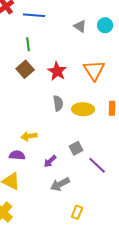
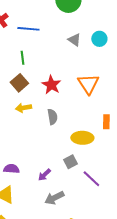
yellow ellipse: (83, 109) -> (82, 138), moved
yellow arrow: (29, 136) -> (23, 108), moved

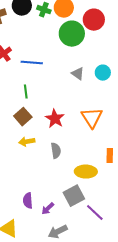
gray square: (70, 162) -> (74, 196), size x1.5
purple semicircle: (11, 169) -> (28, 201), moved, turned -98

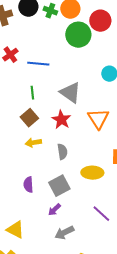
gray triangle: (78, 74) -> (70, 93), moved, size x1.6
gray square: (74, 196) -> (59, 186), moved
purple semicircle: (28, 201) -> (28, 185), moved

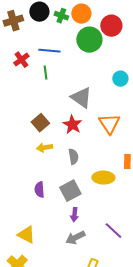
blue line: (38, 64) -> (49, 51), moved
green line: (32, 93) -> (45, 73), moved
purple arrow: (54, 210) -> (74, 215), moved, turned -40
purple line: (101, 214) -> (113, 231), moved

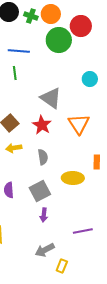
purple line: (113, 231) -> (83, 231), turned -54
gray arrow: (75, 238) -> (45, 250), moved

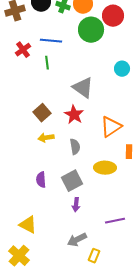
orange triangle: (79, 124) -> (111, 127), moved, turned 30

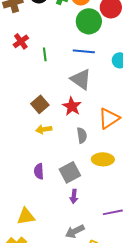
blue line: (51, 41) -> (84, 51), moved
gray semicircle: (75, 147) -> (82, 135), moved
yellow triangle: (28, 225) -> (26, 216), turned -36

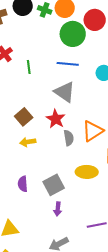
gray semicircle: (82, 135) -> (69, 138), moved

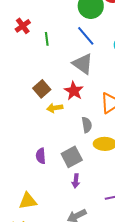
blue line: (68, 64) -> (86, 36), turned 45
gray semicircle: (69, 138) -> (87, 125), moved
yellow arrow: (28, 142) -> (55, 108), moved

